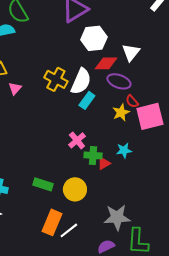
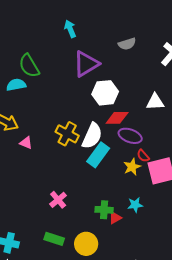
white triangle: (131, 52) -> (155, 102), moved, turned 48
pink triangle: (15, 88) -> (26, 143), turned -48
cyan rectangle: (87, 100) -> (98, 155), size x1.4
pink cross: (77, 140) -> (58, 200), moved

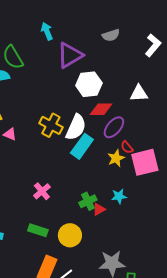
cyan arrow: (70, 29) -> (47, 31), moved
purple ellipse: (130, 136) -> (114, 127), turned -70
green cross: (104, 210) -> (88, 201), turned -30

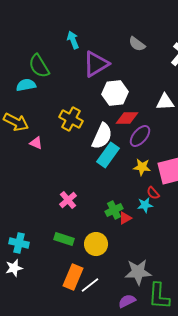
gray semicircle: (111, 35) -> (137, 44), turned 54
yellow cross: (51, 125) -> (71, 119), moved
red semicircle: (127, 147) -> (153, 193), moved
yellow star: (116, 158) -> (142, 167), turned 30

